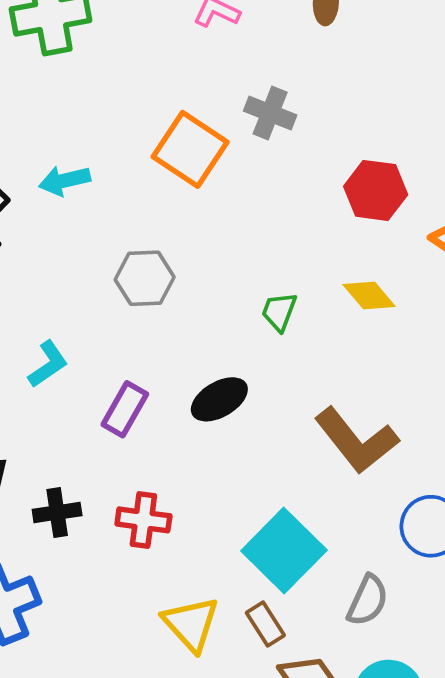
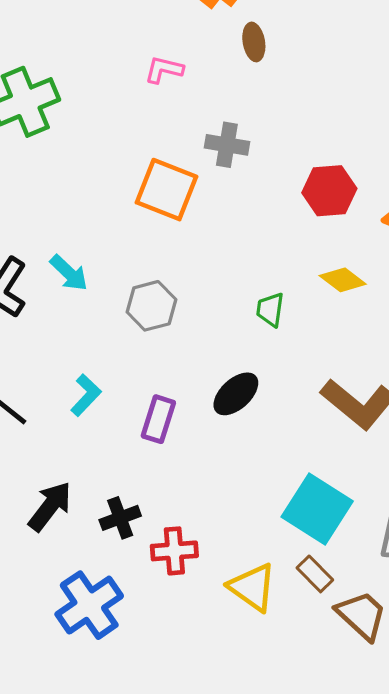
cyan arrow: (65, 181) -> (69, 273), moved, turned -111
red cross: (143, 520) -> (174, 551), moved

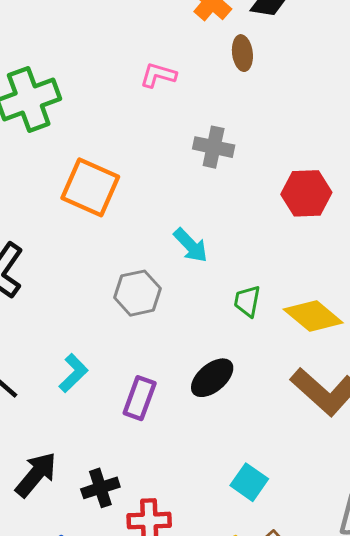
orange square: (166, 190) -> (90, 187), moved
cyan arrow: (69, 273) -> (191, 245), moved
yellow diamond: (343, 280) -> (313, 316), moved, size x1.4
cyan square: (317, 509) -> (249, 482), moved, size x0.6

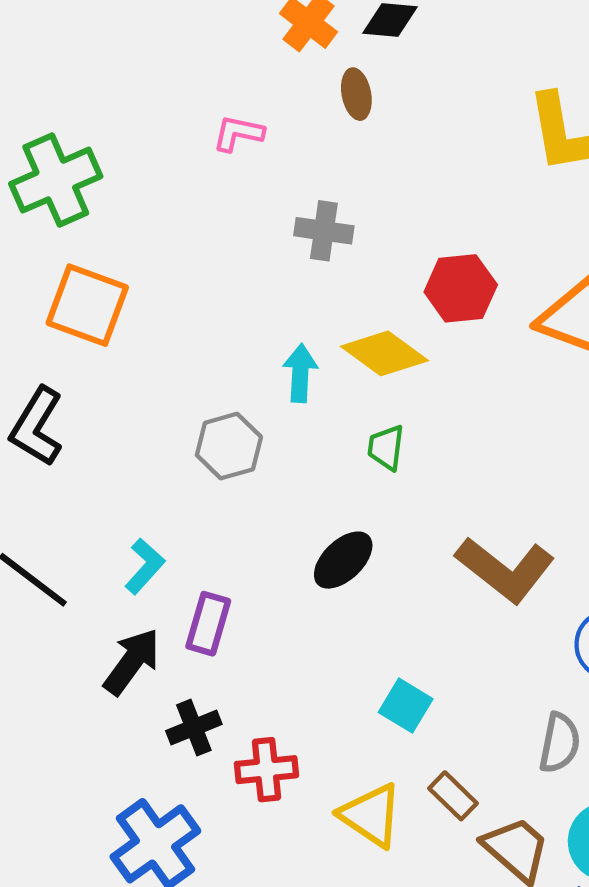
orange square: (90, 187) -> (87, 305), moved
cyan arrow: (191, 245) -> (300, 373), turned -129
yellow diamond: (313, 316) -> (384, 353), moved
purple rectangle: (140, 398) -> (208, 624), moved
black arrow: (36, 475) -> (132, 662), moved

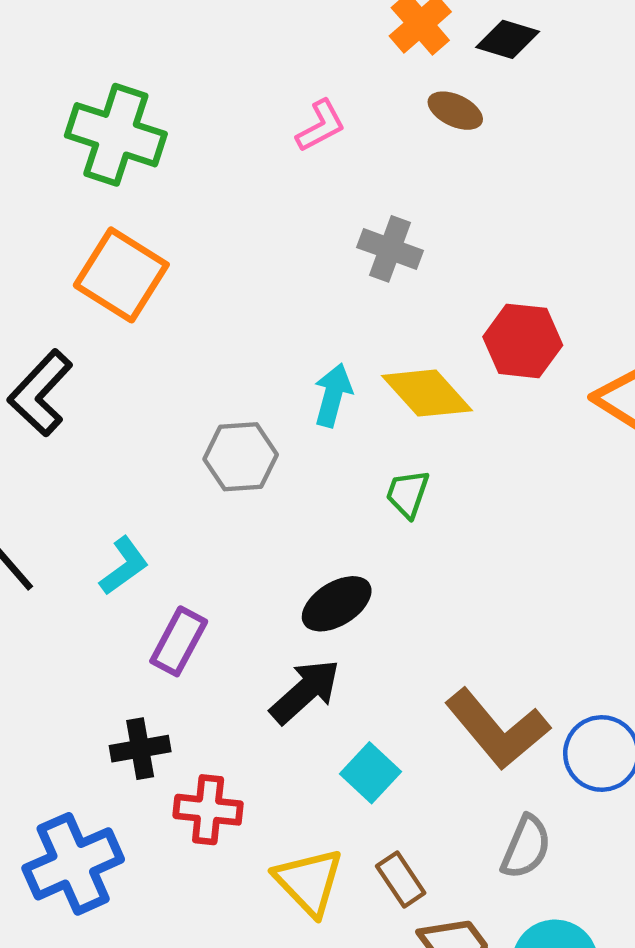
brown ellipse: (356, 94) -> (455, 111), turned -66
pink L-shape: (238, 133) -> (321, 126), turned 128
green cross: (56, 180) -> (116, 135), turned 30
brown L-shape: (505, 569) -> (497, 729), moved
black arrow: (132, 662) -> (305, 691), moved

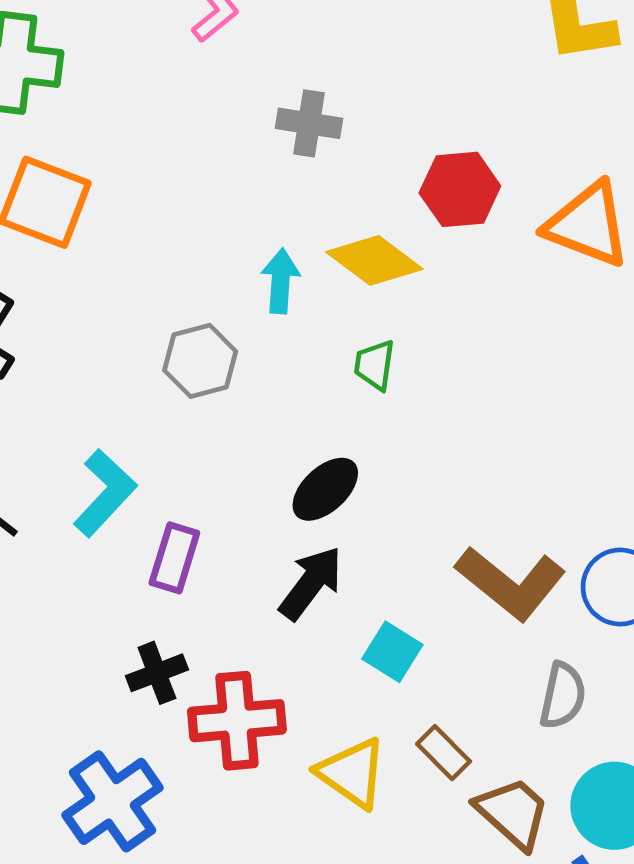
cyan L-shape: (124, 566) -> (105, 493), size x1.4
red cross: (208, 810) -> (237, 721), size x1.4

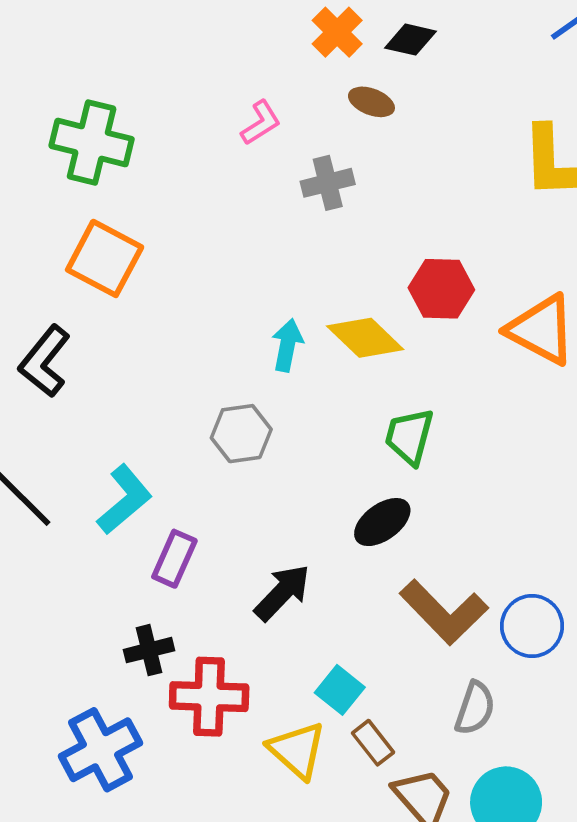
gray cross: (309, 123) -> (328, 183), moved, turned -30
gray hexagon: (200, 361) -> (241, 434), moved
green trapezoid: (375, 365) -> (409, 436), moved, size x1.4
black ellipse: (325, 489) -> (382, 522), moved
cyan square: (392, 652) -> (340, 690), moved

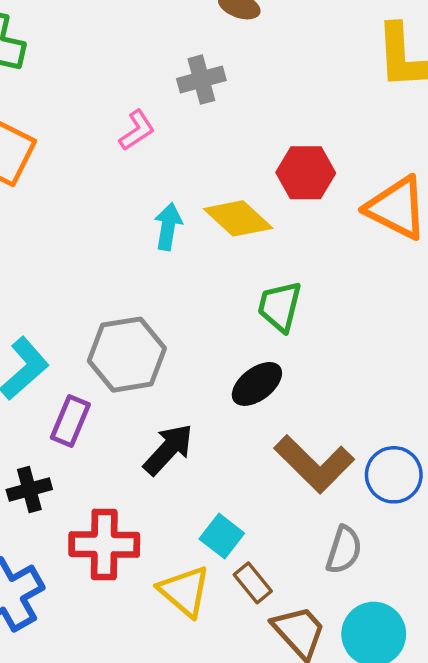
pink L-shape: (261, 123) -> (137, 130), moved
gray hexagon: (241, 434) -> (127, 355), moved, size x1.4
black cross: (149, 650) -> (29, 489), moved

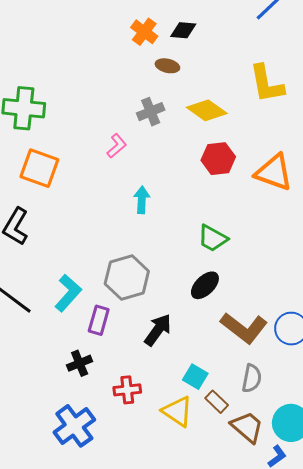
yellow diamond: (238, 218) -> (207, 110), moved
green trapezoid: (280, 306) -> (213, 238), turned -68
red cross: (104, 544) -> (127, 390), size x0.7
gray semicircle: (344, 550) -> (252, 378), moved

